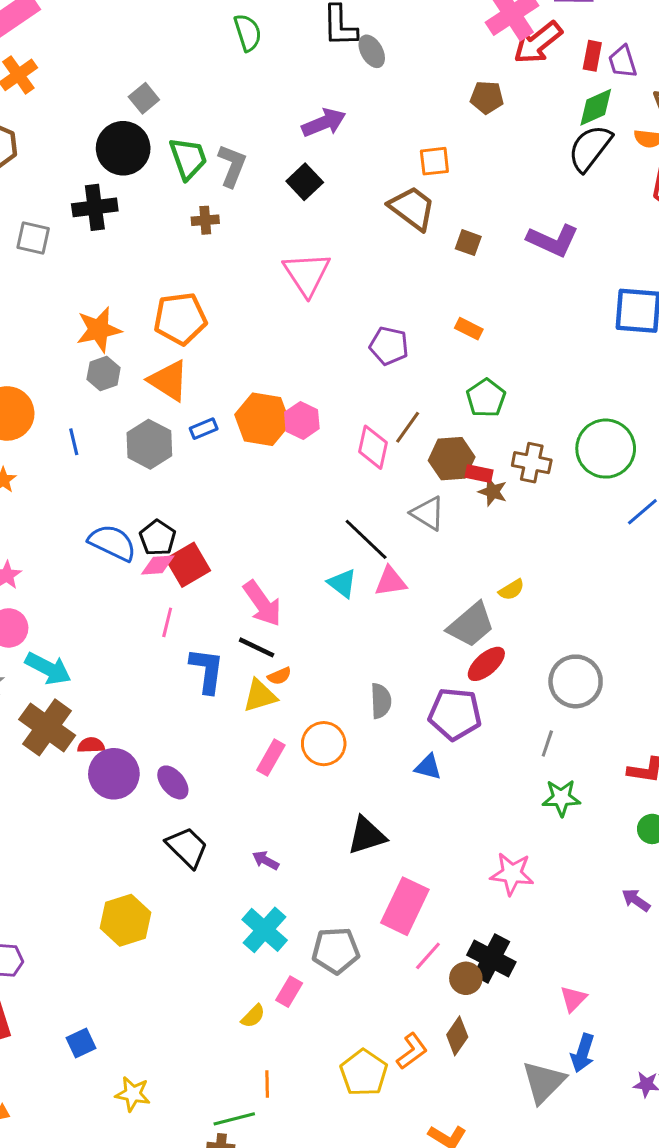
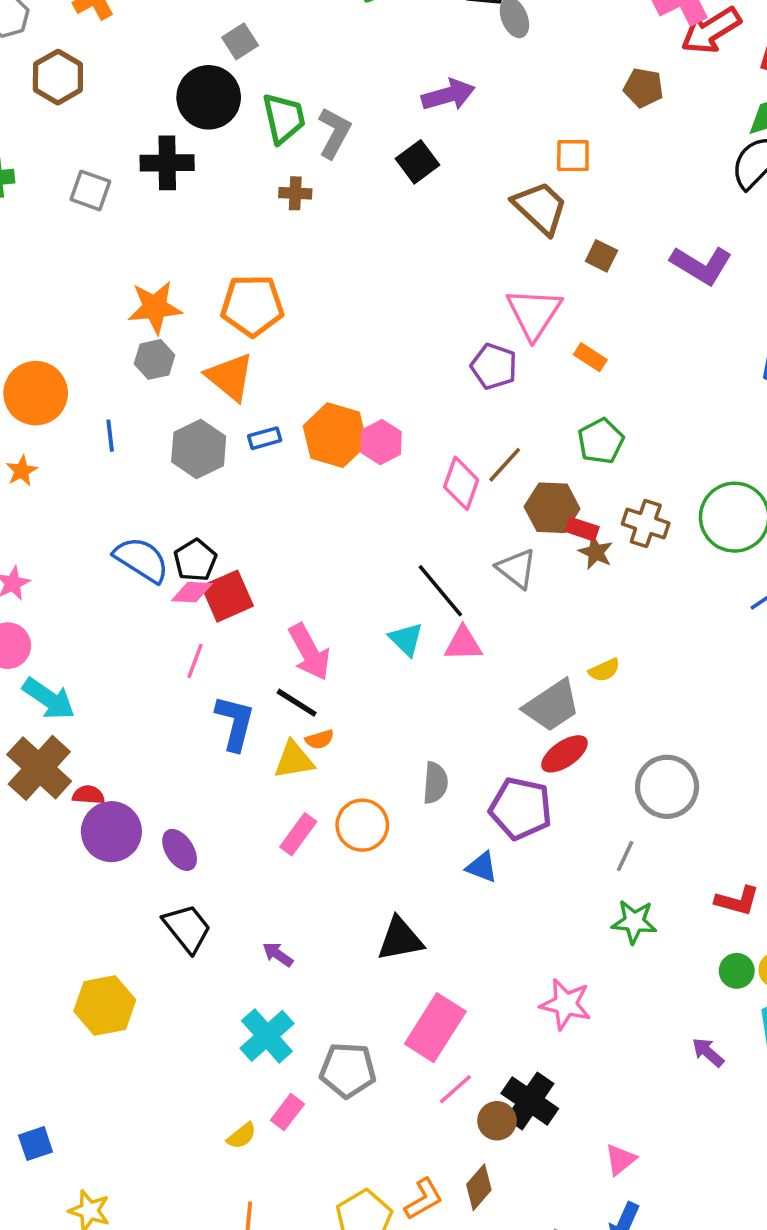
pink triangle: (307, 274) -> (534, 313), moved

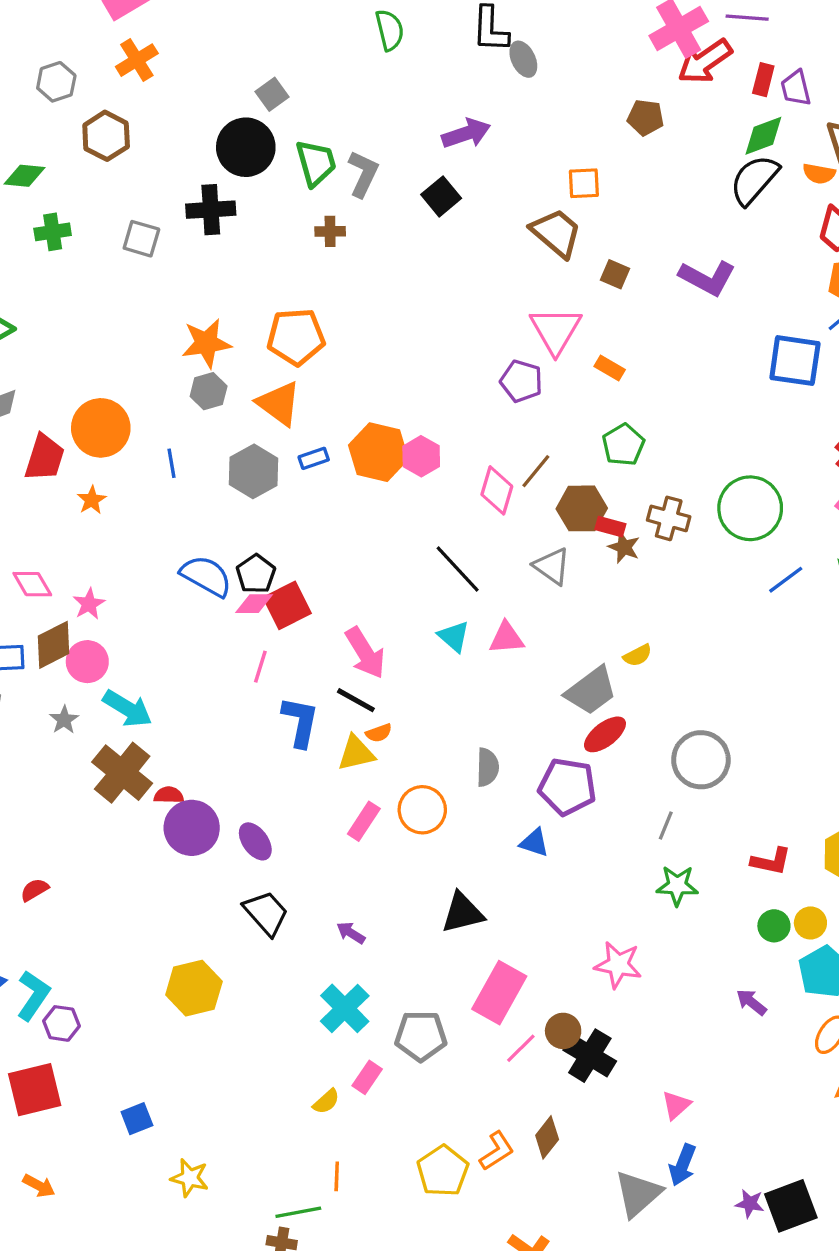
black line: (440, 591) -> (458, 569), moved
brown circle: (497, 1121) -> (563, 1031), moved

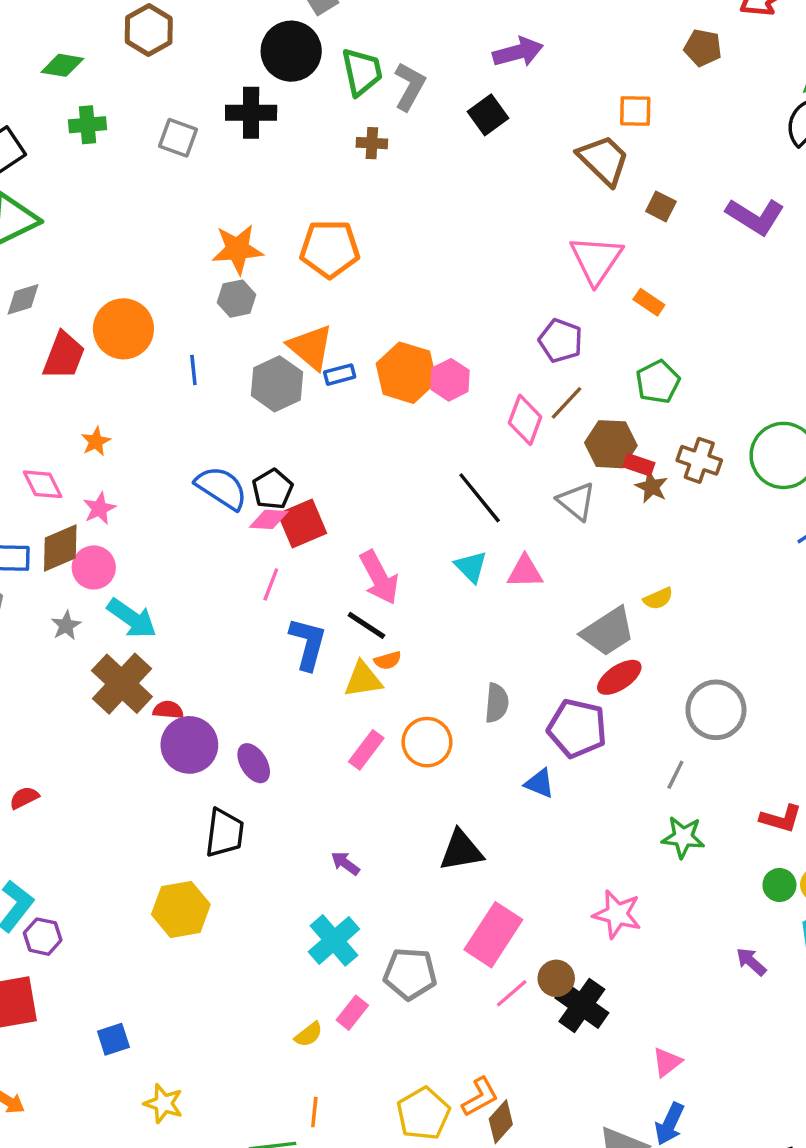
purple pentagon: (521, 381) -> (561, 341), moved
orange triangle: (279, 403) -> (311, 347), moved
orange star: (92, 500) -> (96, 441), moved
black trapezoid: (266, 913) -> (225, 833), moved, turned 45
brown diamond: (547, 1137) -> (501, 1122), moved

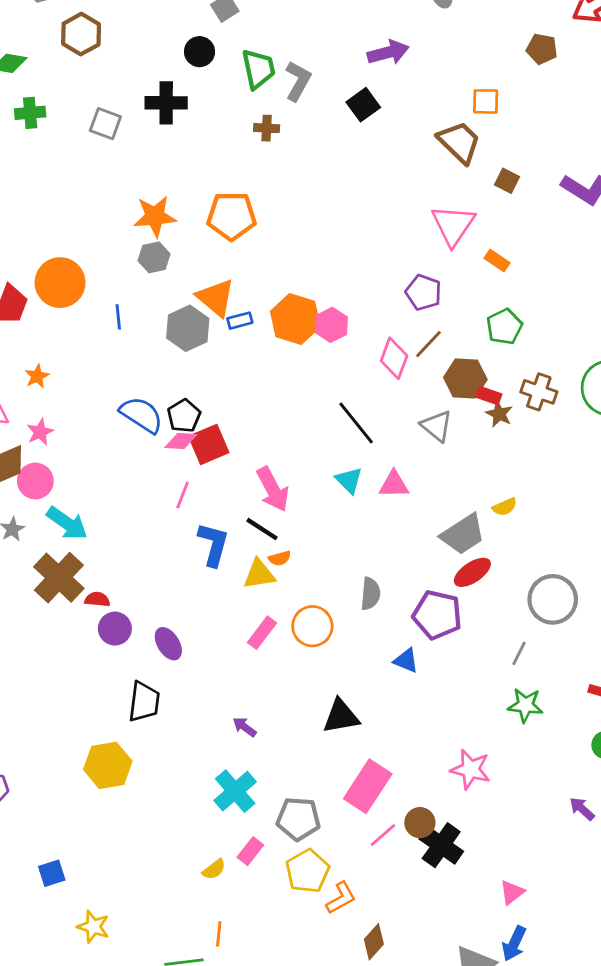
black circle: (291, 51) -> (200, 52), size x0.6
purple circle: (189, 745) -> (115, 629), size x0.7
orange L-shape: (480, 1097) -> (341, 898), moved
yellow pentagon: (423, 1114) -> (307, 871), moved

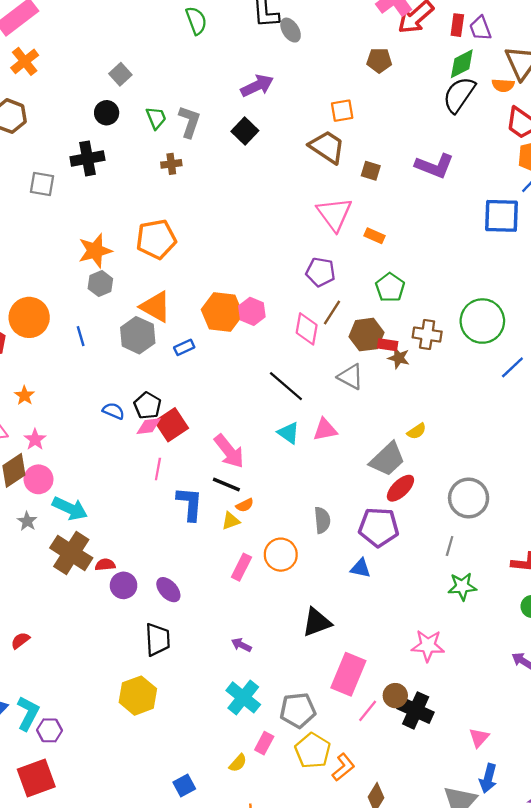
green trapezoid: (258, 69) -> (156, 118), size x0.7
blue rectangle: (240, 321) -> (184, 347), moved
blue semicircle: (142, 415) -> (113, 411), size x0.6
yellow triangle: (259, 574) -> (231, 521), size x0.7
blue square: (52, 873) -> (184, 786), moved

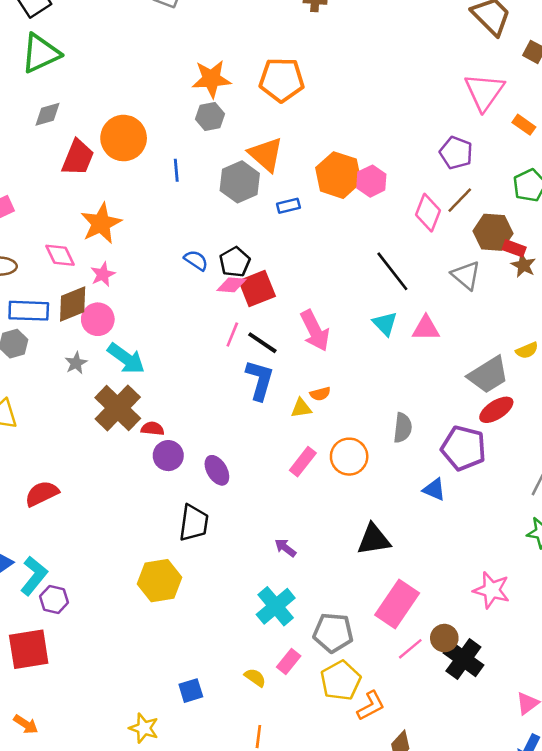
orange star: (24, 395) -> (101, 223), size x1.8
black line: (226, 485) -> (262, 343), moved
red semicircle: (20, 641) -> (42, 494), size x1.5
yellow semicircle: (238, 763) -> (255, 678), turned -108

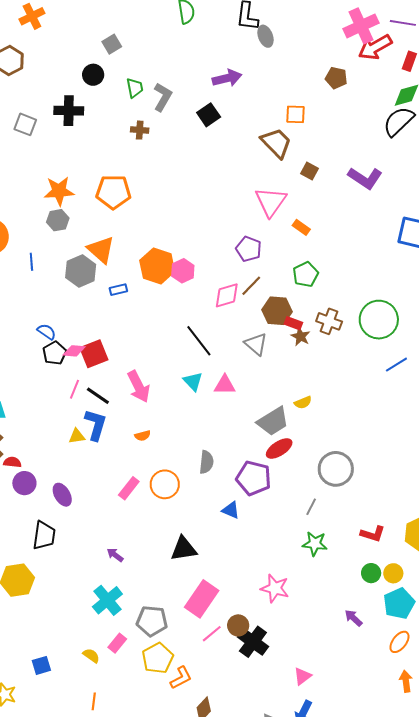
pink diamond: (428, 213) -> (227, 295), turned 52
black pentagon: (235, 262) -> (55, 353), moved
yellow triangle: (301, 408) -> (77, 436), moved

